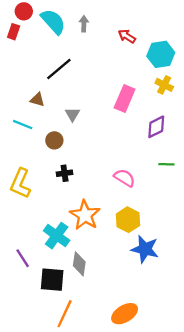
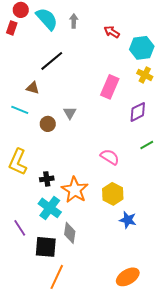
gray triangle: (72, 114) -> (70, 113), moved
green line: (166, 164) -> (147, 145), turned -32
black cross: (65, 173) -> (47, 179), moved
blue star: (145, 249) -> (128, 220), size x0.7
orange ellipse: (125, 314) -> (128, 277), moved

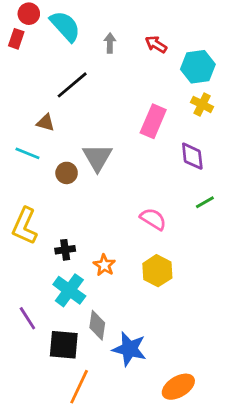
gray arrow: (74, 21) -> (110, 43), moved
purple diamond: (138, 112) -> (192, 156), turned -70
gray triangle: (70, 113) -> (97, 158), size x1.6
orange star: (75, 190) -> (104, 265), size x0.6
blue star: (128, 220) -> (129, 349), moved, size x1.4

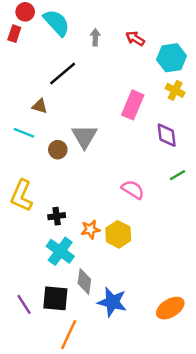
orange star: (104, 265) -> (90, 229), turned 30
yellow hexagon: (157, 271) -> (118, 234), moved
purple line: (27, 318) -> (24, 304), moved
orange ellipse: (178, 387) -> (170, 308), moved

